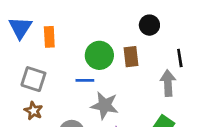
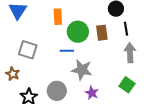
orange rectangle: (49, 37) -> (58, 17), moved
black line: (180, 58) -> (126, 29), moved
brown star: (33, 111) -> (13, 74), moved

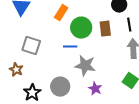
orange rectangle: (58, 17) -> (61, 13), turned 35

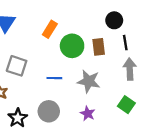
blue line: (70, 47) -> (54, 78), moved
gray star: (85, 66) -> (89, 81), moved

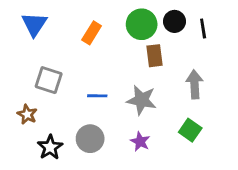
black line: (125, 43) -> (203, 29), moved
green circle: (72, 46) -> (142, 24), moved

